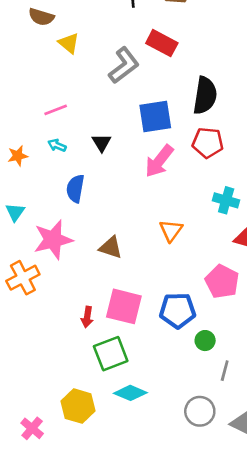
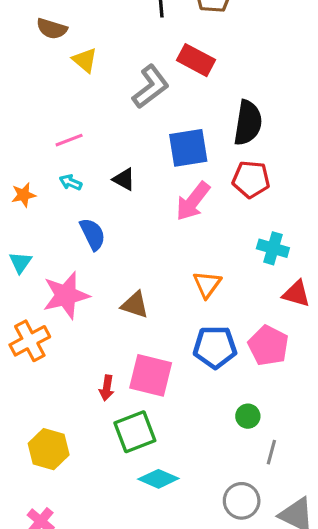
black triangle: (102, 143) -> (124, 179), turned -30
blue semicircle: (75, 189) -> (93, 234), turned 144
blue pentagon: (178, 310) -> (215, 347), moved
yellow hexagon: (78, 406) -> (49, 449), moved

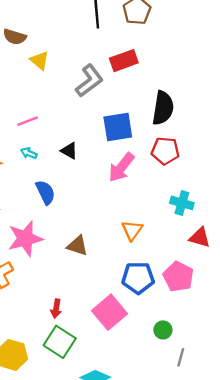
red rectangle: (196, 60) -> (124, 61), turned -48
pink square: (151, 375) -> (110, 312), moved, turned 36
green square: (135, 432) -> (60, 342), moved, turned -36

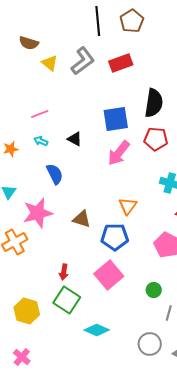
gray L-shape: (89, 81) -> (83, 61), moved
blue pentagon: (138, 278) -> (115, 237), moved

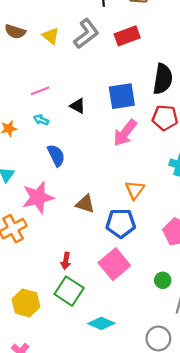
brown semicircle: (29, 43) -> (15, 32), moved
black triangle: (75, 139) -> (78, 106), moved

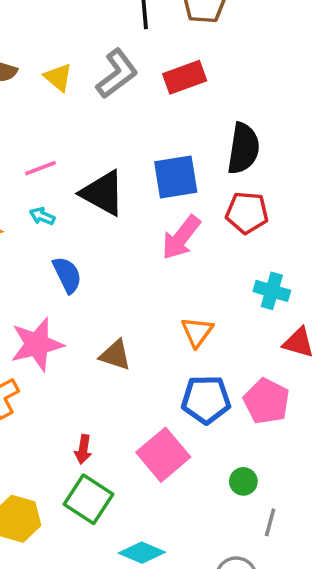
black triangle: (78, 106) -> (103, 193), size x1.8
blue pentagon: (121, 223) -> (206, 400), moved

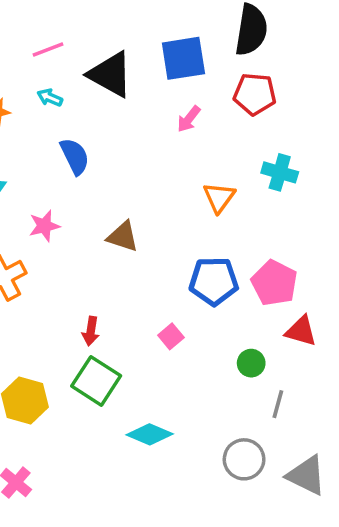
pink arrow: (181, 238) -> (189, 119), size x0.6
orange triangle: (197, 332) -> (219, 197), moved
red triangle: (299, 343) -> (301, 331), moved
pink star: (37, 344) -> (44, 226), size x0.6
pink square: (163, 455) -> (171, 336), size x0.5

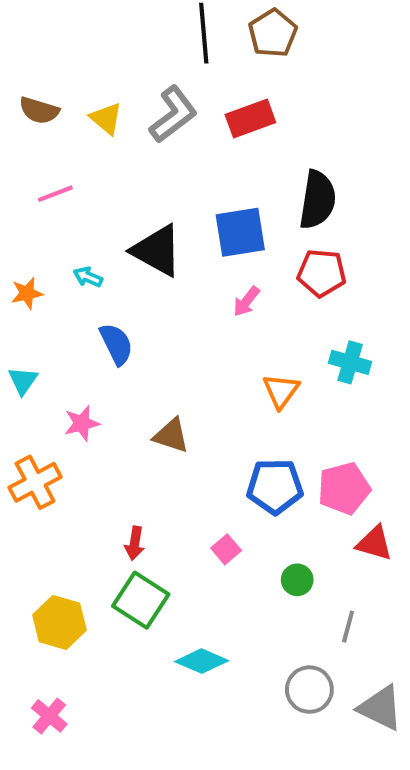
pink line: (48, 49) -> (55, 194), moved
pink pentagon: (274, 283) -> (344, 488), turned 30
green circle: (251, 363) -> (297, 580), moved

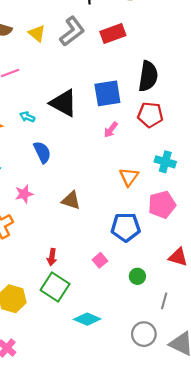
pink pentagon: (344, 488) -> (162, 205), moved

